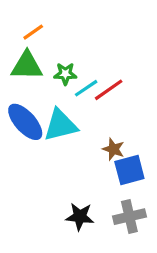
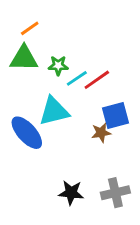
blue ellipse: (25, 122) -> (27, 133), moved
brown star: (113, 149) -> (101, 133), turned -30
blue square: (129, 170) -> (115, 116), moved

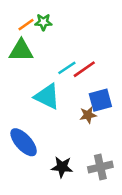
green star: (58, 66) -> (43, 22), moved
cyan triangle: (54, 111) -> (47, 96), turned 40
blue ellipse: (27, 133) -> (24, 142), moved

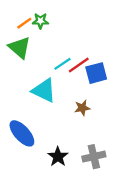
green triangle: (21, 51) -> (20, 48), turned 40
blue square: (100, 100) -> (96, 73), moved
black star: (62, 167) -> (58, 157), turned 30

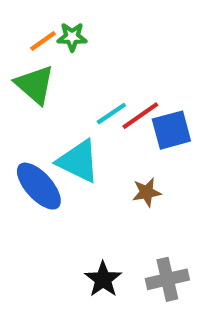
blue ellipse: (22, 133) -> (39, 186), moved

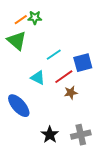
red line: (140, 116) -> (64, 77), moved
cyan triangle: (78, 161) -> (38, 78), size x0.7
blue ellipse: (39, 186) -> (19, 106), moved

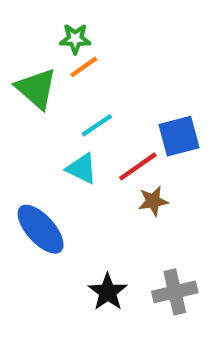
orange line: (21, 20) -> (84, 67), moved
cyan line: (54, 55) -> (97, 125), moved

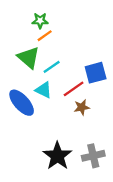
green triangle: (36, 89) -> (29, 58), moved
blue ellipse: (41, 229) -> (22, 103), moved
black star: (108, 292) -> (57, 156), size x1.4

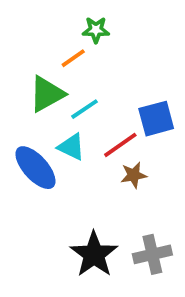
green star: (40, 21) -> (96, 30), moved
green triangle: (29, 58) -> (47, 94), turned 50

